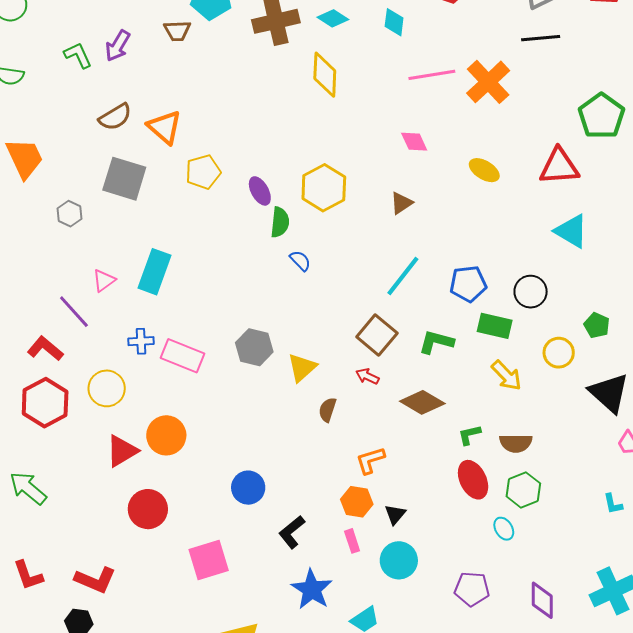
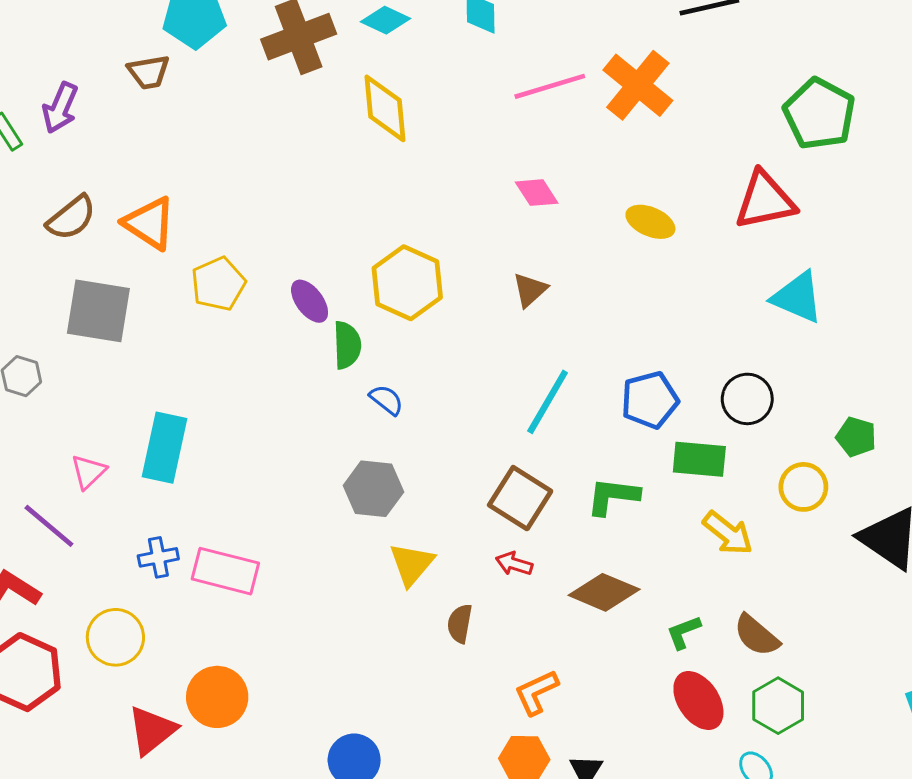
gray hexagon: (254, 347) -> (373, 489), moved
brown semicircle: (516, 443) -> (757, 635), turned 48

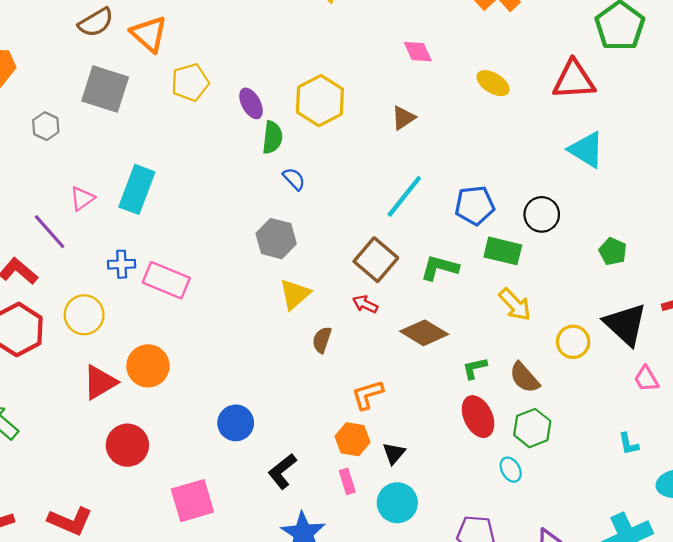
yellow circle: (803, 487) -> (573, 342), moved

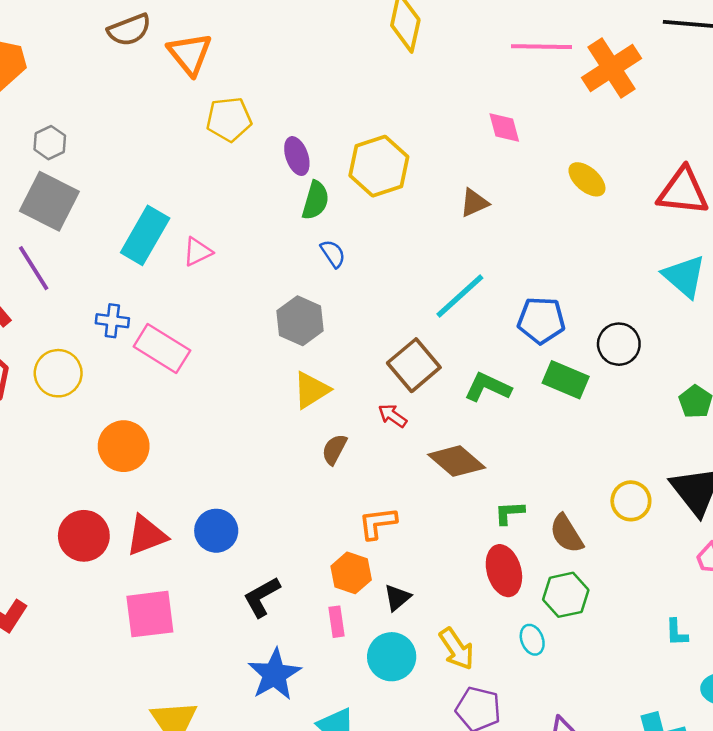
gray square: (105, 89) -> (49, 201), moved
pink triangle: (82, 198) -> (198, 252), moved
yellow arrow: (515, 305) -> (457, 649), moved
red triangle: (100, 382) -> (146, 535), moved

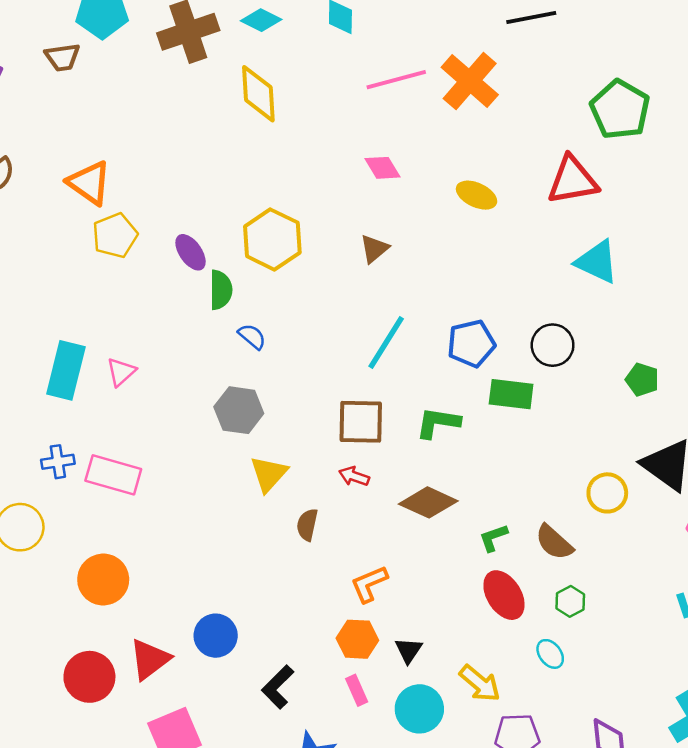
orange triangle: (190, 54) -> (89, 183), moved
brown square: (414, 365) -> (361, 422), turned -33
green hexagon: (566, 595) -> (570, 601), size x0.7

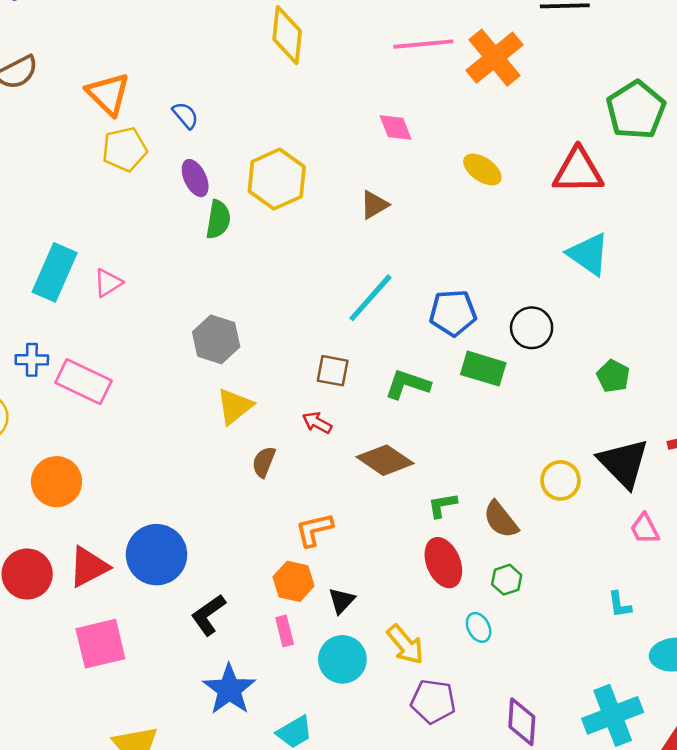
blue semicircle: (252, 336) -> (185, 115), moved
brown square: (361, 422) -> (333, 371), size x0.7
blue circle: (216, 636) -> (157, 555), size x1.4

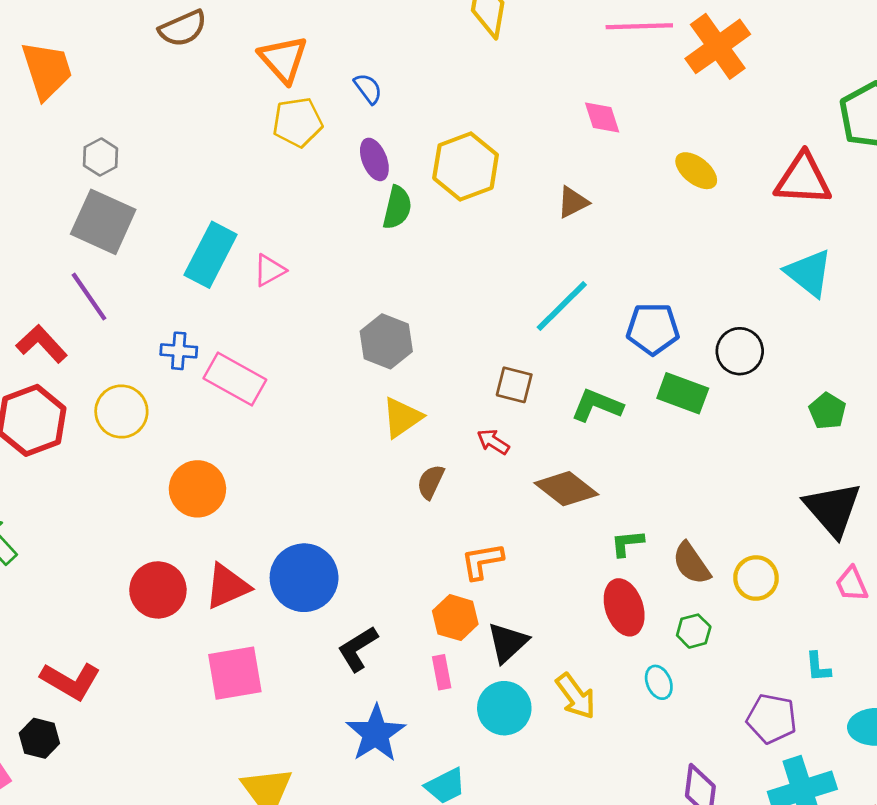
yellow circle: (560, 480) -> (756, 578), moved
black triangle: (342, 601) -> (508, 642), size x1.4
purple pentagon: (433, 701) -> (772, 719), moved

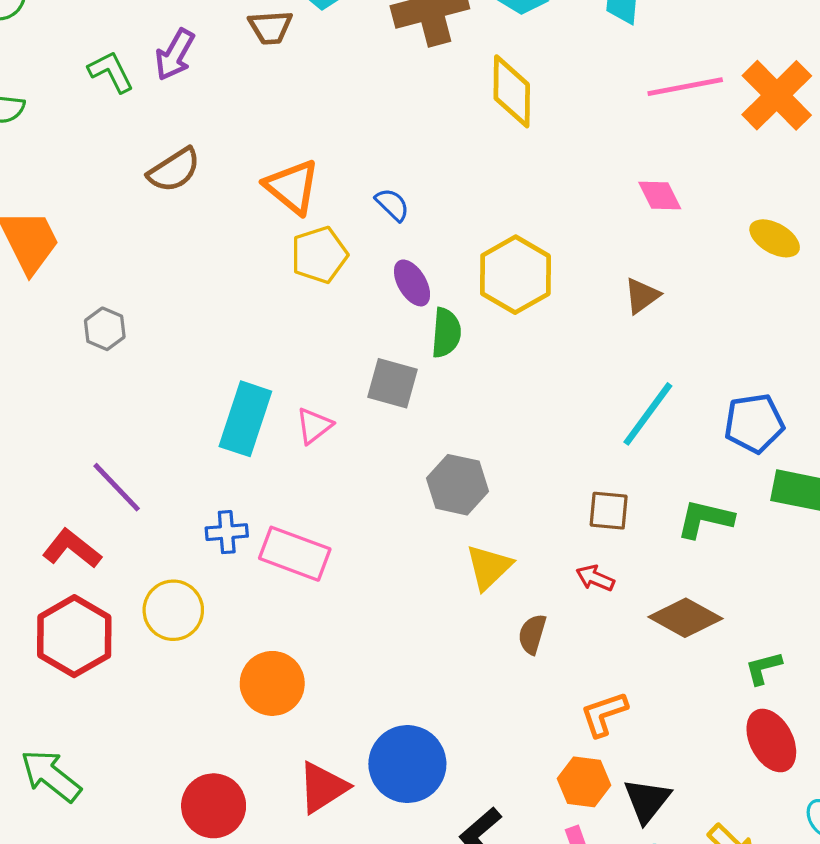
gray square: (103, 222) -> (393, 383), moved, size x0.7
red circle: (158, 590) -> (214, 806), moved

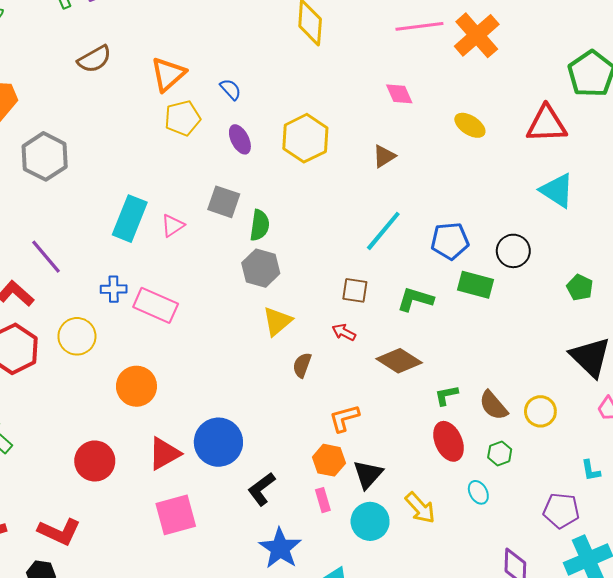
orange triangle: (292, 187) -> (168, 74), turned 36
gray hexagon: (105, 329) -> (45, 156), size x1.8
green semicircle: (446, 333) -> (260, 225), moved

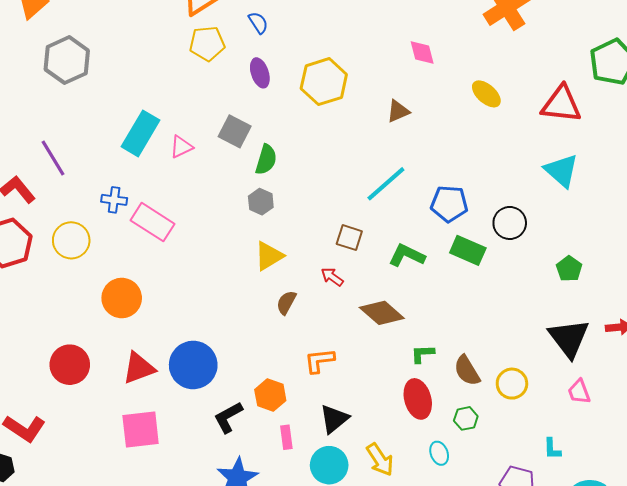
gray hexagon: (261, 268) -> (261, 202), size x0.7
orange hexagon: (329, 460) -> (270, 395), moved

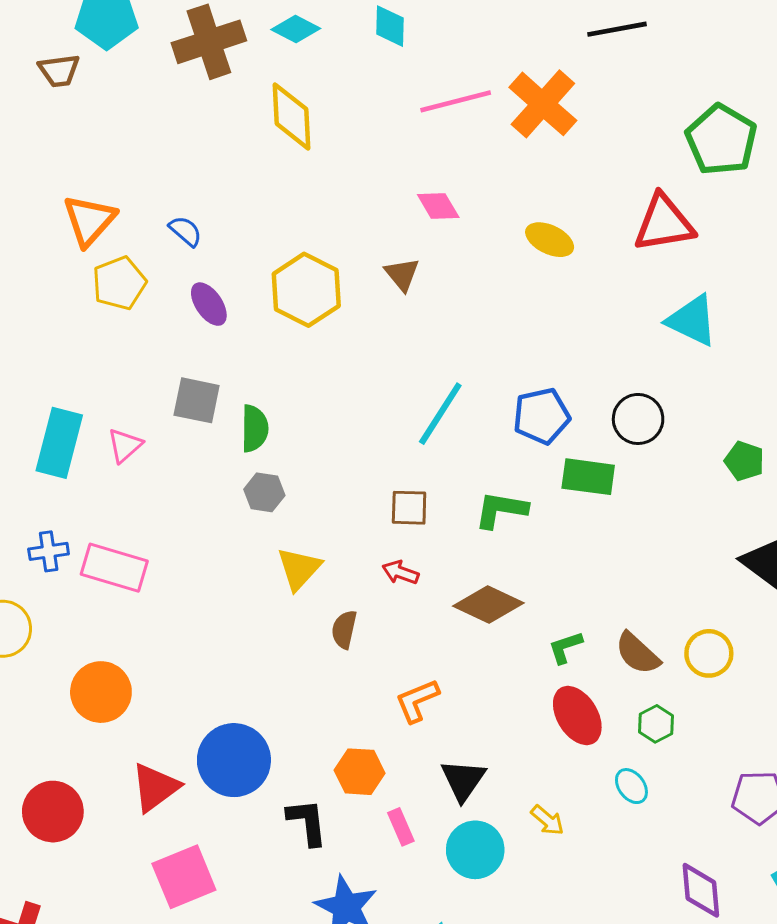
brown triangle: (398, 111) -> (402, 274), moved, turned -30
black L-shape: (228, 417) -> (307, 822), turned 128
yellow arrow: (380, 460) -> (547, 820), size x0.7

